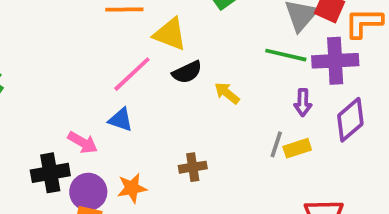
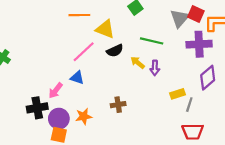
green line: (286, 55) -> (152, 41), moved
purple arrow: (303, 103) -> (155, 68), moved
pink arrow: (83, 142) -> (56, 91), turned 98
gray line: (276, 144) -> (189, 105), moved

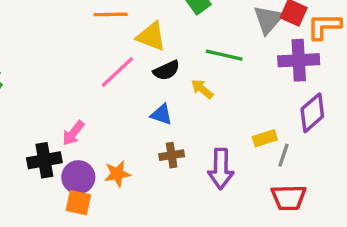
purple arrow: (155, 68) -> (221, 169), moved, size x1.6
blue triangle: (77, 78) -> (161, 114), moved

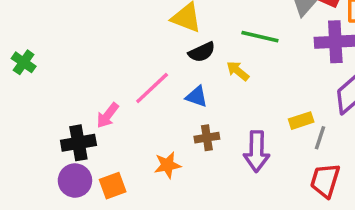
pink line: (117, 72) -> (152, 88), moved
orange star: (117, 174) -> (167, 165), moved
purple circle: (78, 177) -> (75, 181), moved
red trapezoid: (289, 198) -> (325, 181), turned 108
orange square: (78, 203) -> (113, 186), turned -32

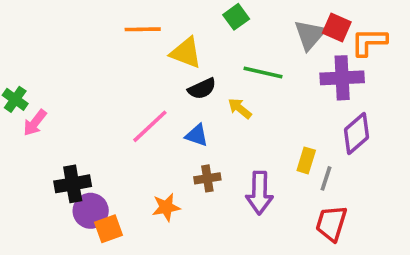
pink arrow: (108, 115) -> (35, 123), moved
yellow rectangle: (301, 121) -> (306, 160), turned -55
purple circle: (75, 181) -> (91, 211), moved

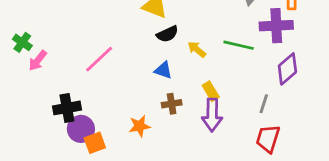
green line: (263, 72) -> (239, 45), moved
pink line: (150, 126) -> (99, 59), moved
yellow rectangle: (306, 160) -> (211, 91), moved, turned -48

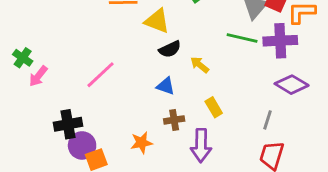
green line: (239, 45) -> (242, 38), moved
purple diamond: (287, 69) -> (292, 85), turned 72
purple arrow: (212, 115) -> (201, 145), moved

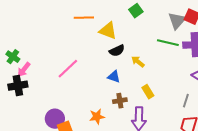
black cross: (68, 124) -> (18, 86), moved

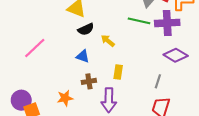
yellow rectangle: (148, 92) -> (118, 72), turned 40

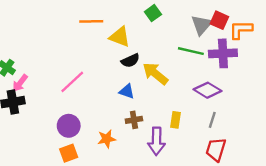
yellow arrow: (108, 41) -> (155, 74), size x1.6
purple diamond: (176, 55) -> (208, 90), moved
yellow rectangle: (118, 72) -> (175, 120), moved
purple circle: (21, 100) -> (69, 126), moved

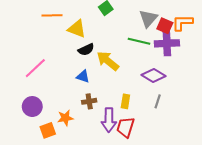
red square: (219, 20) -> (165, 26), moved
red trapezoid: (216, 150) -> (125, 127), moved
orange square: (69, 153) -> (48, 130), moved

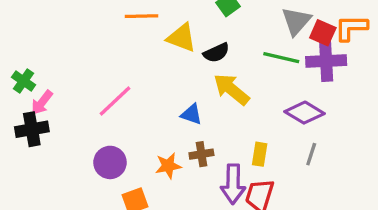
black semicircle: (86, 50) -> (216, 53), moved
orange star: (65, 118) -> (168, 166), moved

